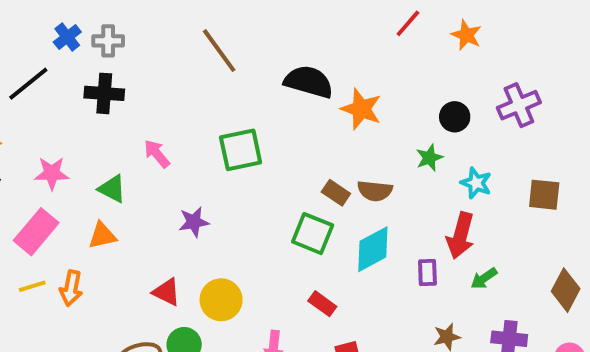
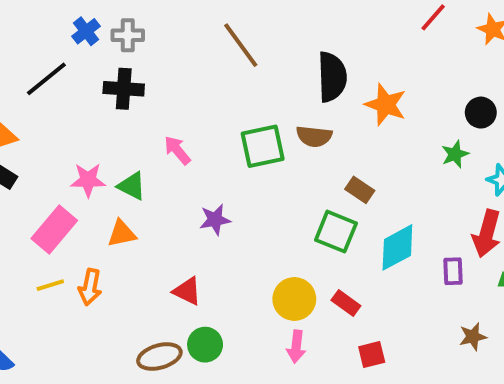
black semicircle: (309, 82) -> (332, 77), turned 72
pink star: (52, 173) -> (88, 180), moved
brown semicircle: (375, 191) -> (314, 136), moved
yellow circle: (221, 300) -> (294, 299), moved

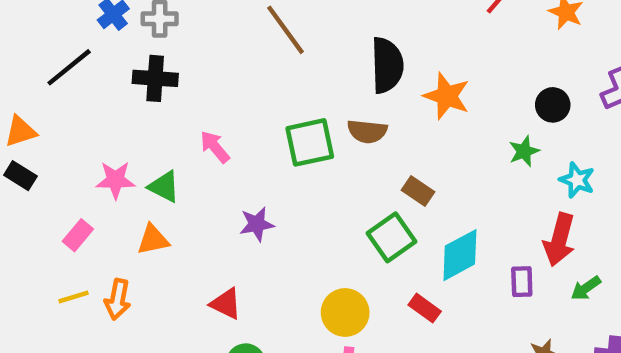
pink rectangle: (54, 230) -> (78, 235), size x0.6
green square: (336, 232) -> (391, 237), turned 33
red rectangle: (346, 303) -> (425, 308), moved

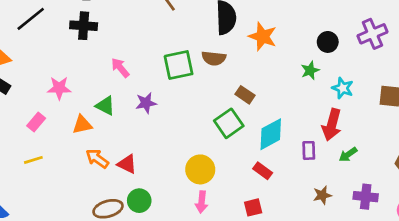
green triangle: (164, 187) -> (105, 106), moved
purple star: (257, 224) -> (146, 103), moved
orange arrow: (118, 299) -> (97, 159), moved, turned 115
red rectangle: (425, 308) -> (263, 171), moved

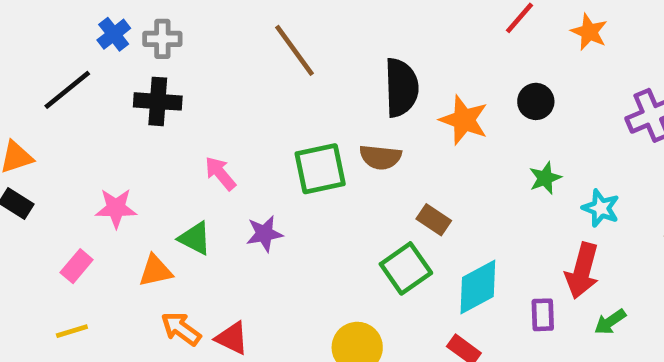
black circle: (328, 42) -> (536, 101), moved

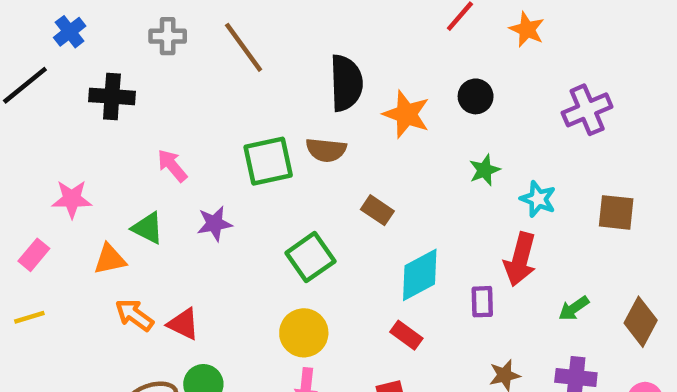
gray cross: (162, 39) -> (168, 36), moved
green square: (406, 268) -> (310, 257), moved
green arrow: (610, 322) -> (574, 308), moved

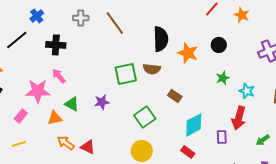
pink arrow: (172, 166) -> (59, 76), moved
pink star: (72, 199) -> (38, 91), size x1.4

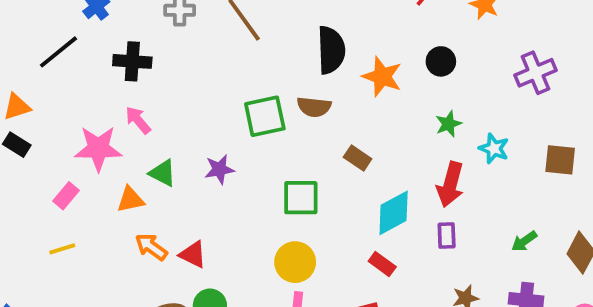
green square: (145, 117) -> (301, 198), turned 35
red arrow: (239, 118) -> (450, 184), moved

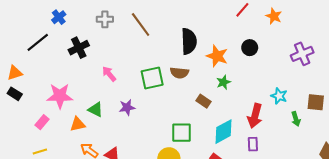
black cross: (132, 61) -> (79, 48), turned -30
pink arrow: (138, 120) -> (109, 74), moved
green star: (448, 124) -> (223, 82), moved
green square: (301, 198) -> (182, 133), moved
green arrow: (524, 241) -> (296, 119), moved, turned -72

